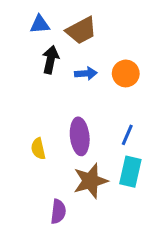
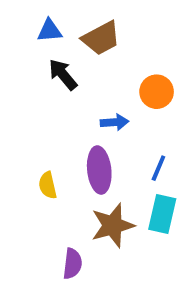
black arrow: (51, 60) -> (63, 74), turned -52
blue arrow: (86, 73) -> (115, 122), moved

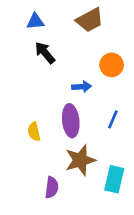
brown trapezoid: (101, 38) -> (90, 20), moved
cyan rectangle: (162, 214) -> (114, 179), moved

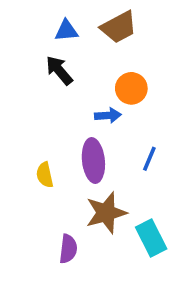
blue triangle: (35, 21) -> (66, 31), moved
orange circle: (112, 65) -> (131, 88), moved
cyan rectangle: (114, 179) -> (151, 238), turned -40

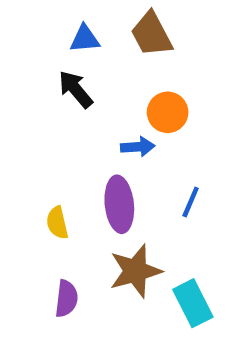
brown trapezoid: (119, 27) -> (151, 34), turned 90
purple semicircle: (68, 249) -> (66, 299), moved

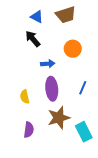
brown trapezoid: (151, 34) -> (66, 15), turned -80
blue triangle: (85, 39) -> (37, 17), turned 32
blue arrow: (138, 147) -> (48, 64), moved

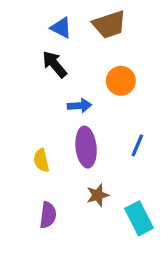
brown star: (59, 118) -> (98, 195), size x0.6

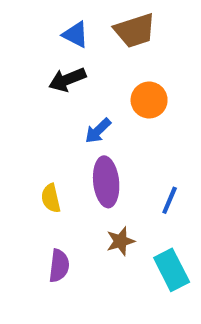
black arrow: (55, 64) -> (67, 80), turned -72
blue arrow: (79, 106) -> (98, 131), turned 140
blue line: (137, 145) -> (170, 200), moved

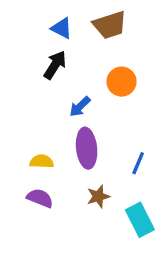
black arrow: (67, 80) -> (55, 65), turned 144
yellow semicircle: (51, 198) -> (42, 161), turned 105
purple semicircle: (59, 266) -> (40, 198), moved, turned -75

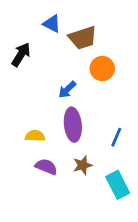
brown trapezoid: (110, 25) -> (83, 38), moved
black arrow: (55, 65) -> (21, 55), moved
purple semicircle: (40, 198) -> (46, 167), moved

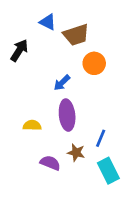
blue line: (116, 137) -> (101, 138), moved
brown star: (83, 165) -> (76, 153), turned 30
purple semicircle: (46, 167) -> (50, 163), moved

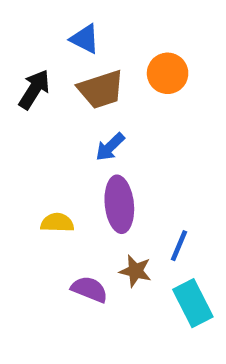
brown trapezoid: (76, 35) -> (101, 89), moved
orange circle: (94, 63) -> (168, 73), moved

